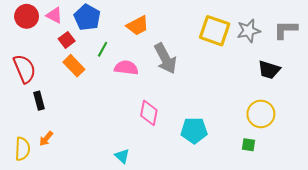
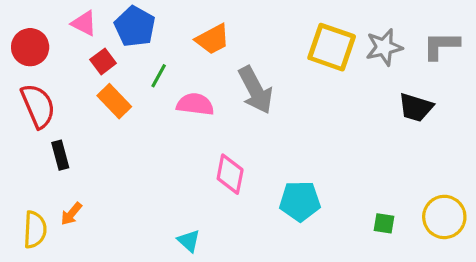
red circle: (27, 16) -> (30, 47), moved
yellow circle: (261, 114) -> (444, 217), moved

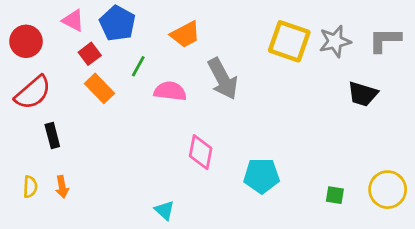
red semicircle: (38, 106) -> (33, 93), turned 72
orange arrow: (71, 214) -> (62, 187), turned -50
yellow semicircle: (35, 230) -> (30, 187), moved, size x0.7

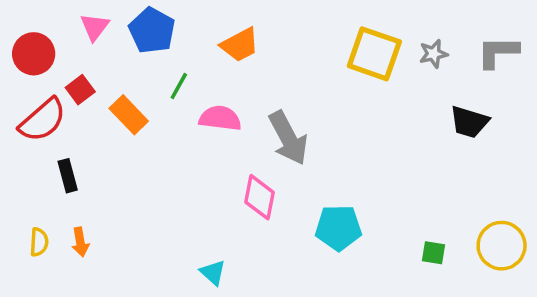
pink triangle: (73, 21) -> (95, 27), turned 40
gray star: (335, 41) -> (433, 54), size x0.7
red square: (90, 54) -> (80, 90), moved
gray arrow: (223, 79) -> (288, 138), moved

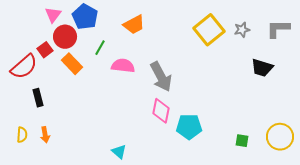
red circle: (34, 54) -> (65, 37), moved
yellow square: (374, 54) -> (209, 30), turned 32
pink diamond: (260, 197) -> (161, 111), moved

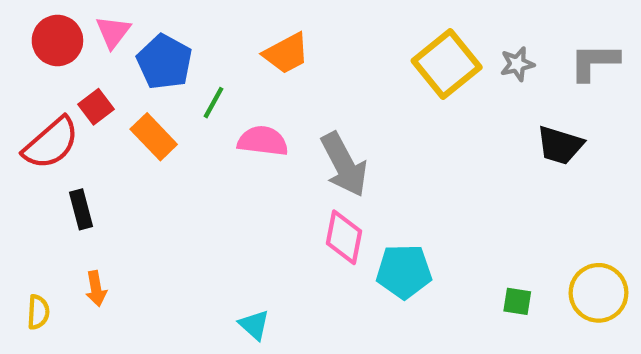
blue pentagon: (85, 17) -> (164, 62), moved
red circle: (65, 37) -> (57, 40), moved
yellow semicircle: (22, 135) -> (38, 312), moved

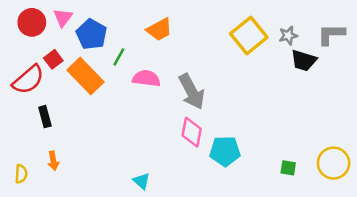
orange rectangle: (154, 137) -> (85, 76), size x1.4
black trapezoid: (560, 145) -> (304, 61), moved

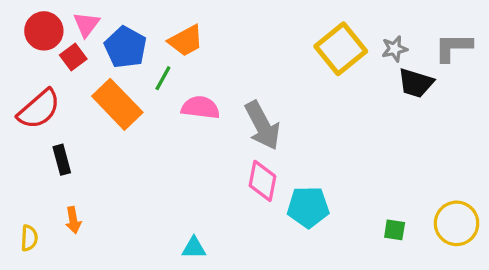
orange trapezoid: (159, 30) -> (186, 41), moved
red square: (53, 59) -> (73, 57), moved
cyan triangle: (142, 181) -> (194, 248), turned -42

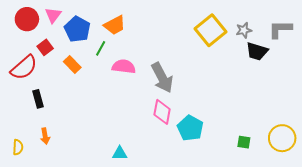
red square: (73, 57) -> (45, 47), moved
orange rectangle: (117, 104) -> (72, 65), size x0.6
cyan pentagon: (308, 207) -> (190, 128), turned 30

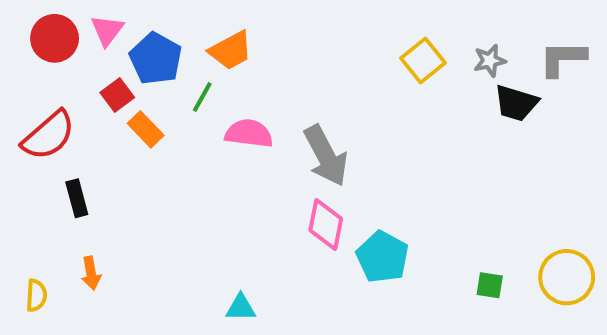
yellow square: (211, 30) -> (423, 61), size x0.7
red square: (45, 47) -> (117, 95), moved

